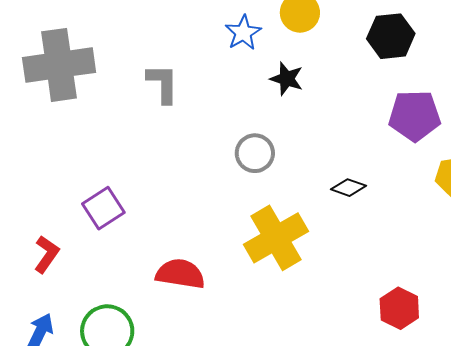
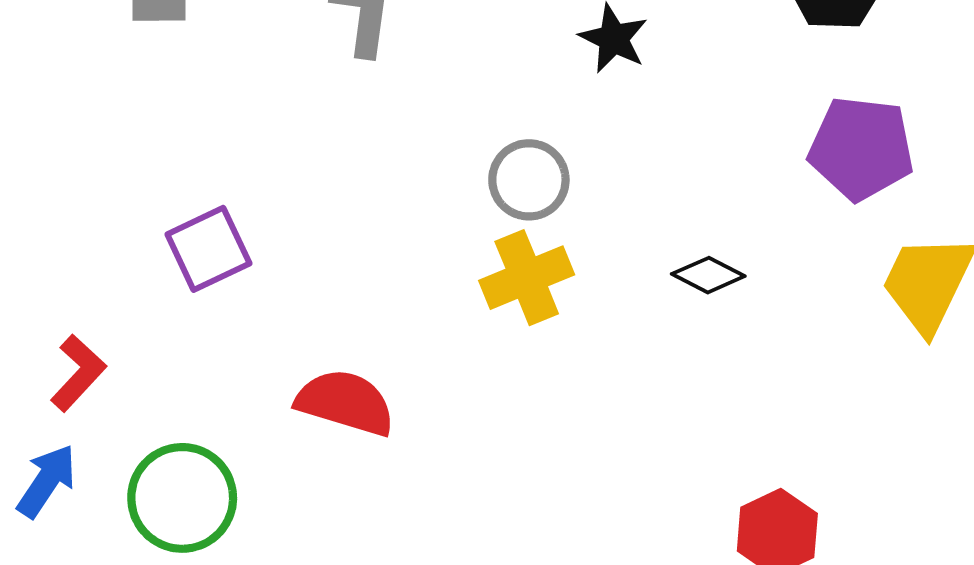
yellow cross: (276, 238) -> (527, 278), moved, size x0.7
red L-shape: (47, 254) -> (78, 373), moved

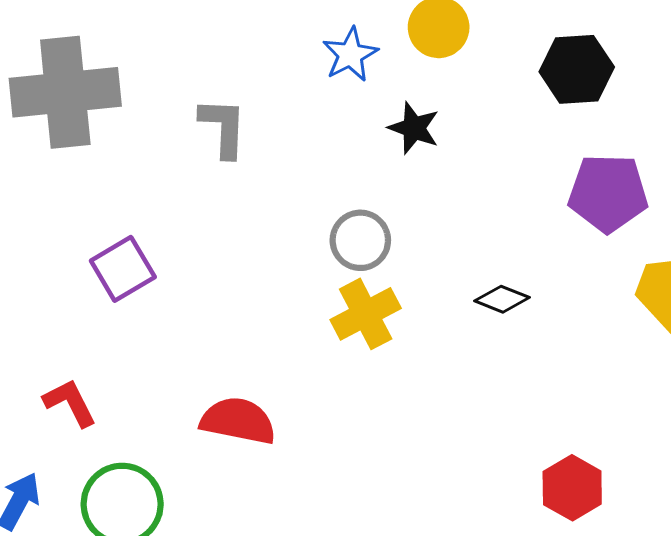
purple square: (208, 249) -> (123, 269), moved
red L-shape: (78, 373) -> (70, 403), moved, turned -64

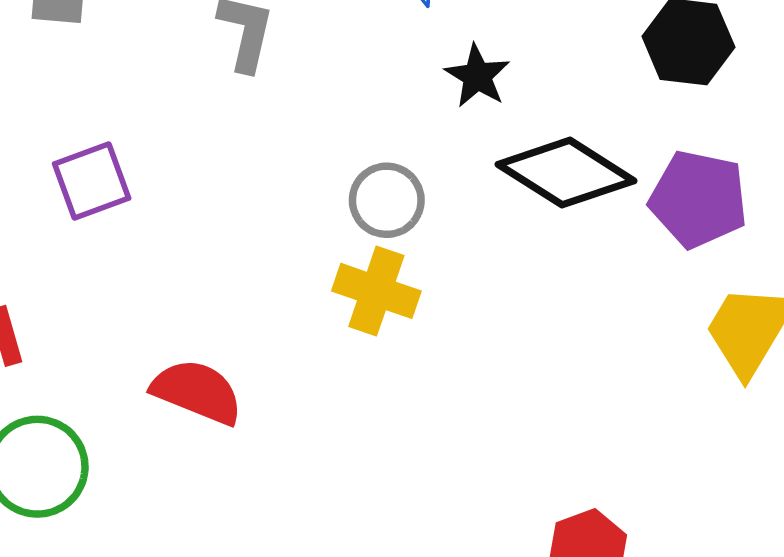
black diamond: (502, 299) -> (566, 173), moved, size x2.0
yellow cross: (366, 314) -> (376, 291), turned 36

